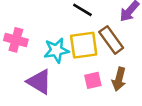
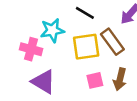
pink cross: (16, 40) -> (31, 49), moved
cyan star: (56, 50) -> (52, 30), moved

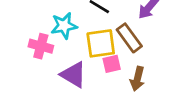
pink square: (95, 80) -> (112, 64), moved
purple triangle: (44, 82) -> (73, 75), moved

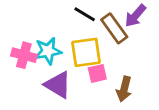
cyan star: (64, 26) -> (48, 51), moved
brown rectangle: (129, 38) -> (114, 28), moved

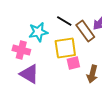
cyan star: (48, 51) -> (38, 32), moved
purple triangle: (58, 85) -> (29, 74), moved

